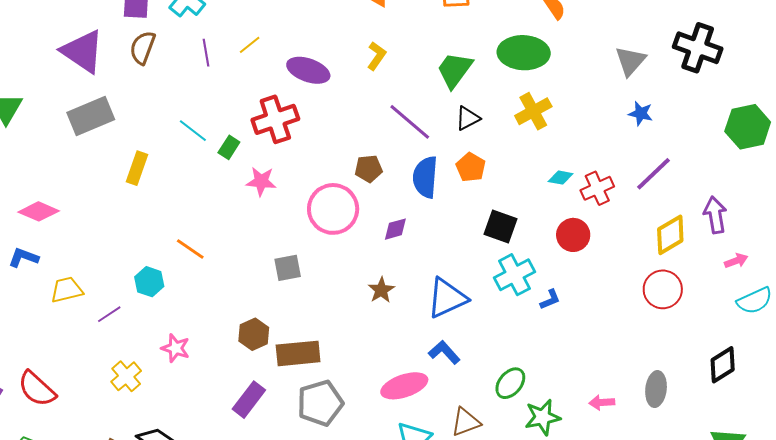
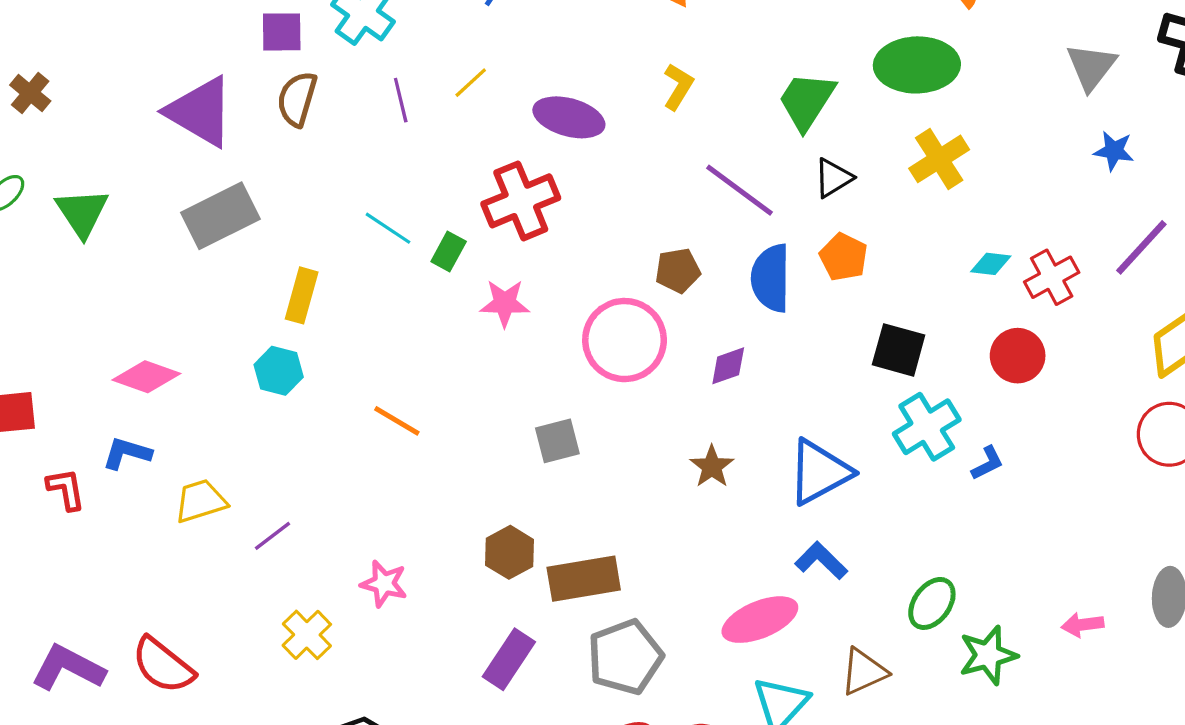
cyan hexagon: (149, 282) -> (279, 371), moved

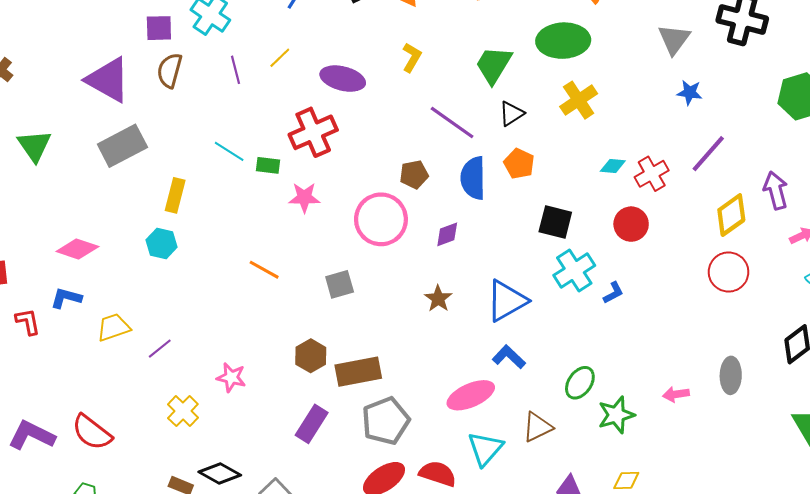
green rectangle: (449, 251) -> (268, 165), turned 70
orange line: (397, 421) -> (264, 270), moved

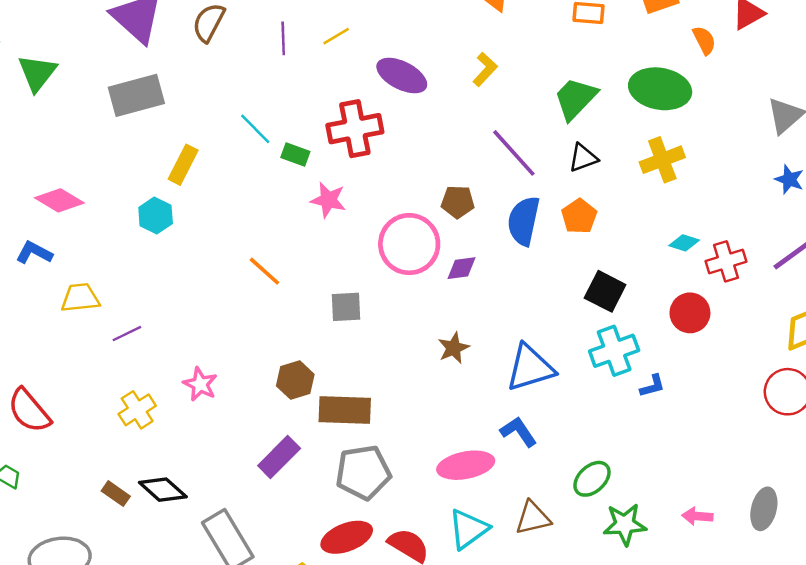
purple diamond: (447, 234) -> (462, 268), moved

